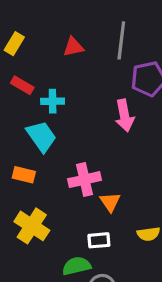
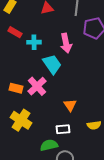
pink arrow: (125, 116) -> (66, 43), moved
cyan trapezoid: (41, 136) -> (52, 64), moved
pink cross: (85, 180) -> (37, 86), moved, turned -30

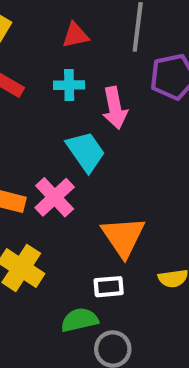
cyan cross: (34, 42) -> (69, 85), moved
orange triangle: (70, 105) -> (123, 237), size x1.6

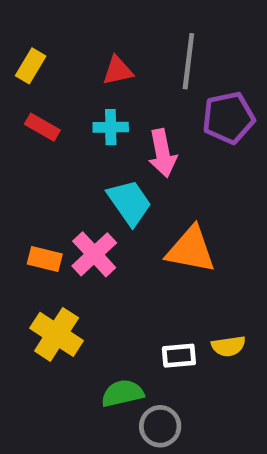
orange triangle: (123, 237) -> (191, 250), moved, turned -45
white rectangle: (109, 287) -> (179, 356), moved

